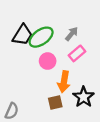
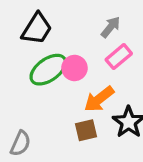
green ellipse: (41, 37) -> (48, 70), moved
orange arrow: (64, 82) -> (99, 99), turned 42

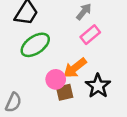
pink circle: (74, 68) -> (56, 79), moved

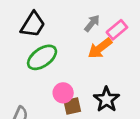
pink rectangle: (90, 35) -> (117, 30), moved
orange arrow: (75, 68) -> (100, 48), moved

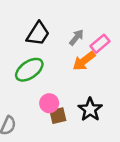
black trapezoid: (33, 25) -> (38, 34), moved

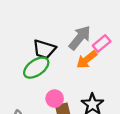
black trapezoid: (38, 34) -> (44, 49), moved, turned 75
gray arrow: (76, 37) -> (80, 38), size x1.6

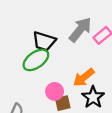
orange arrow: (87, 60) -> (84, 77), moved

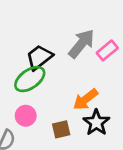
black trapezoid: (44, 41) -> (39, 57), turned 125
pink circle: (55, 91) -> (26, 116), moved

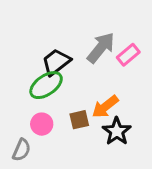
brown square: (61, 129) -> (79, 120), moved

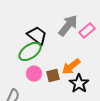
black trapezoid: (56, 62) -> (37, 36), turned 75
pink circle: (42, 124) -> (34, 74), moved

